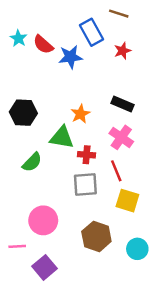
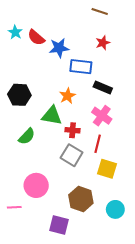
blue rectangle: (92, 32) -> (81, 67), moved, turned -55
red line: (116, 171) -> (98, 144), turned 36
gray square: (85, 184) -> (72, 155), turned 35
purple square: (44, 267) -> (59, 225), moved, turned -36

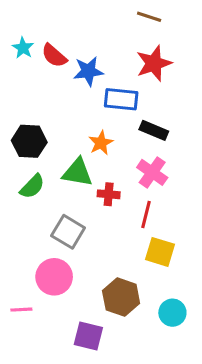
red star: (103, 43) -> (154, 63), size x1.6
green semicircle: (27, 136) -> (32, 186), moved
gray square: (72, 155) -> (68, 232), moved

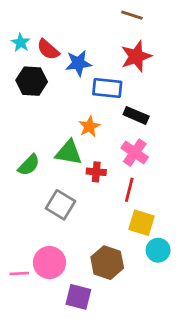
black hexagon: (29, 141) -> (32, 81), moved
pink circle: (54, 277) -> (49, 263), moved
cyan circle: (172, 313) -> (158, 250), moved

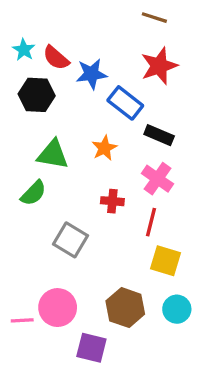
blue rectangle: (107, 88) -> (125, 103), turned 32
green triangle: (69, 153) -> (53, 154), moved
cyan circle: (158, 250) -> (177, 309), moved

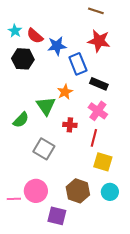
red star: (159, 66) -> (99, 41), turned 30
blue rectangle: (125, 103) -> (78, 64), turned 30
green triangle: (53, 154) -> (46, 106), moved, turned 45

